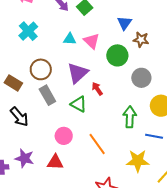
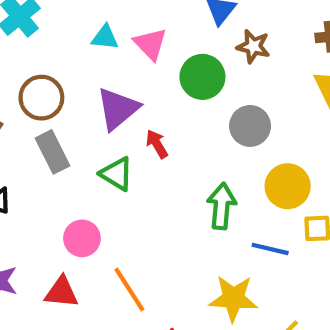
orange line: (97, 144) -> (129, 289), moved

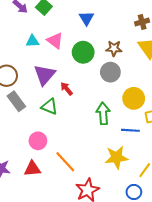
brown star: (253, 46) -> (114, 48), moved

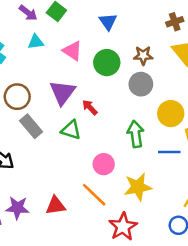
cyan triangle: (32, 41) -> (36, 42), moved
pink circle: (38, 141) -> (104, 164), moved
yellow star: (117, 157) -> (138, 187), moved

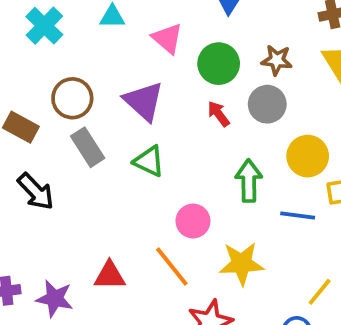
purple triangle: (63, 93) -> (144, 101), turned -32
red arrow: (90, 107) -> (219, 114), moved
purple star: (17, 208) -> (55, 299), moved

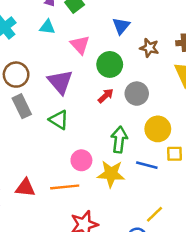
brown star: (277, 60) -> (149, 48), moved
red arrow: (219, 114) -> (106, 96), turned 77
yellow star: (242, 264) -> (111, 174), moved
orange line: (172, 267) -> (65, 187), turned -64

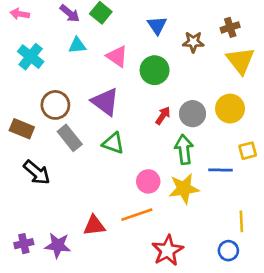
gray circle: (137, 94) -> (193, 114), moved
red arrow: (106, 96) -> (163, 116), moved
yellow circle: (158, 129) -> (230, 109), moved
yellow line: (155, 214) -> (241, 221), turned -36

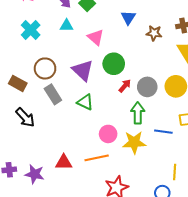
green circle: (155, 70) -> (114, 64), moved

